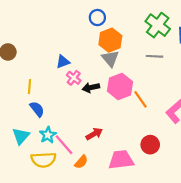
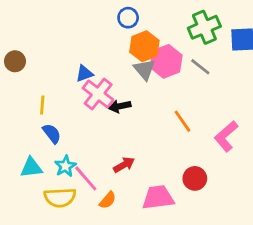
green cross: (158, 25) -> (204, 27), turned 30
gray line: (154, 56) -> (200, 67), turned 35
pink cross: (74, 78) -> (98, 94), size x1.6
pink hexagon: (120, 86) -> (166, 61), moved
cyan triangle: (21, 136) -> (31, 168), turned 42

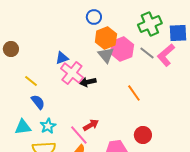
yellow line: (42, 105) -> (31, 81), turned -56
pink L-shape: (226, 136) -> (166, 55), moved
pink line: (86, 178) -> (79, 135), moved

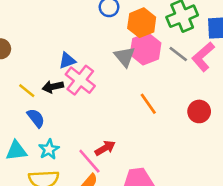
orange hexagon: (106, 38) -> (142, 23), moved
black arrow: (88, 82) -> (53, 87), moved
orange line: (134, 93) -> (148, 104), moved
red circle: (143, 135) -> (199, 111), moved

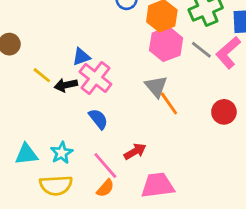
gray triangle: (125, 57) -> (156, 86), moved
yellow line: (27, 91) -> (42, 75), moved
blue semicircle: (36, 118) -> (98, 119), moved
red arrow: (105, 148) -> (135, 151), moved

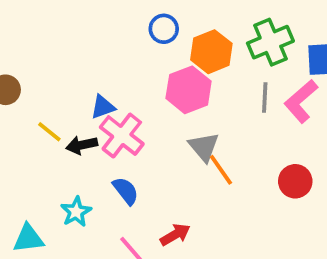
pink hexagon: (166, 44) -> (189, 90), moved
gray line: (201, 50) -> (265, 97), turned 55
cyan star: (62, 153) -> (76, 212), moved

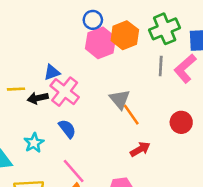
pink hexagon: (189, 90) -> (101, 43), moved
yellow line: (49, 132) -> (16, 89), turned -42
red arrow: (175, 235) -> (140, 149), moved

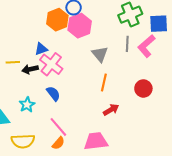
orange hexagon: (125, 35) -> (57, 20), moved
gray triangle: (120, 99) -> (100, 54), moved
orange line: (131, 115) -> (104, 82), turned 48

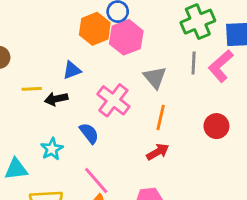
pink cross: (51, 64) -> (113, 100), moved
red arrow: (111, 110) -> (158, 152), moved

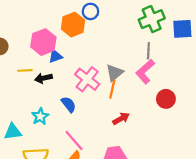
pink hexagon: (126, 37) -> (43, 42), moved
pink L-shape: (221, 66) -> (145, 72), moved
gray triangle: (155, 77) -> (115, 73), moved, turned 30
orange line: (161, 117) -> (112, 89), moved

